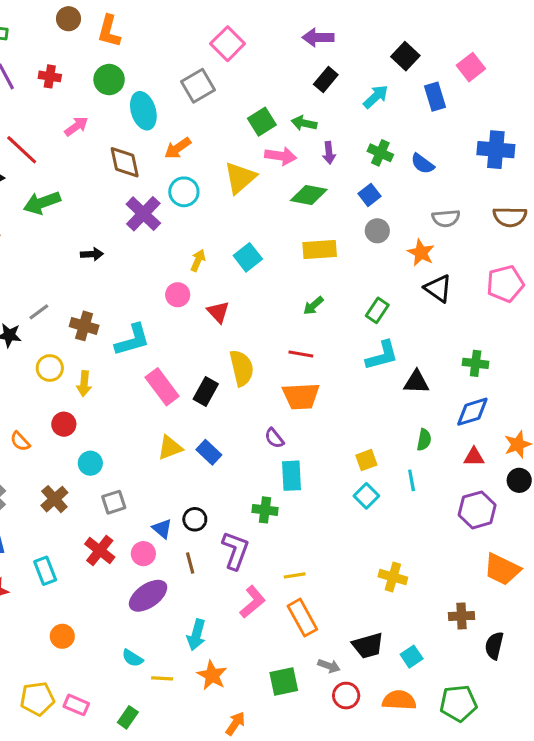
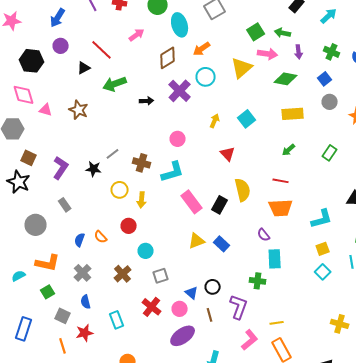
brown diamond: (125, 162) -> (168, 58), turned 70
black arrow: (92, 254) -> (147, 101), moved
pink circle: (178, 295) -> (178, 139), moved
cyan L-shape: (382, 356) -> (322, 219), moved

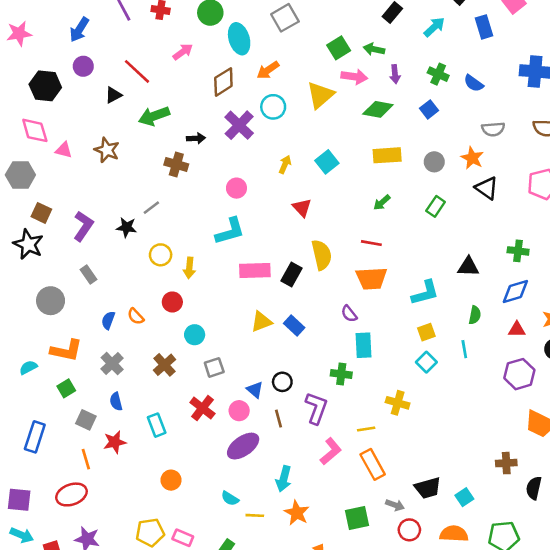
gray circle: (330, 102) -> (434, 162), moved
brown cross: (142, 163) -> (176, 164), moved
pink rectangle: (192, 202) -> (255, 271), turned -55
yellow cross: (340, 324) -> (398, 403), moved

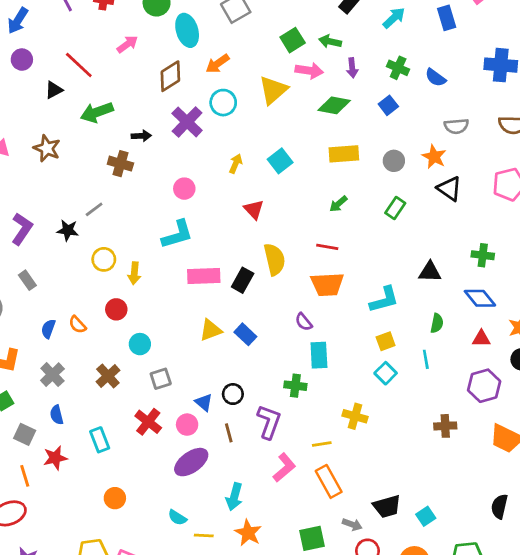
blue diamond: (515, 292) -> (480, 298), turned 68
brown cross: (506, 463) -> (445, 426), moved

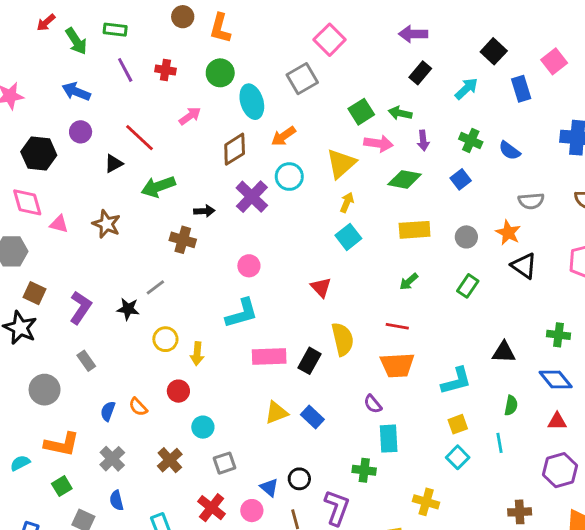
blue arrow: (18, 21) -> (76, 92), turned 80
yellow arrow: (236, 164) -> (347, 202), moved

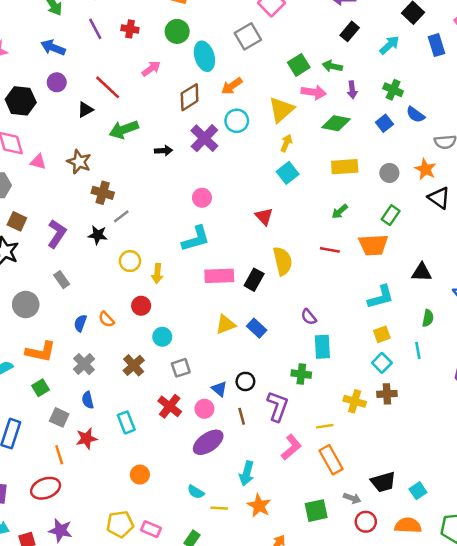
blue semicircle: (510, 151) -> (415, 115), moved
brown cross: (183, 240) -> (103, 193), moved
orange trapezoid: (397, 365) -> (373, 245), moved
brown cross: (520, 512) -> (387, 394), moved

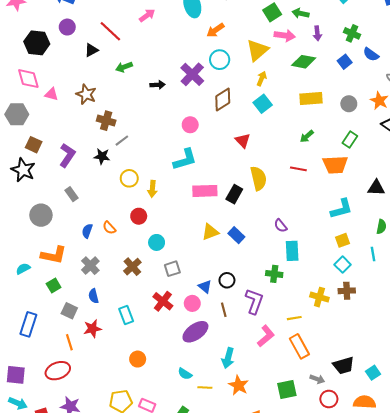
brown diamond: (190, 97) -> (223, 100), moved
green arrow: (124, 129) -> (124, 67), size x0.7

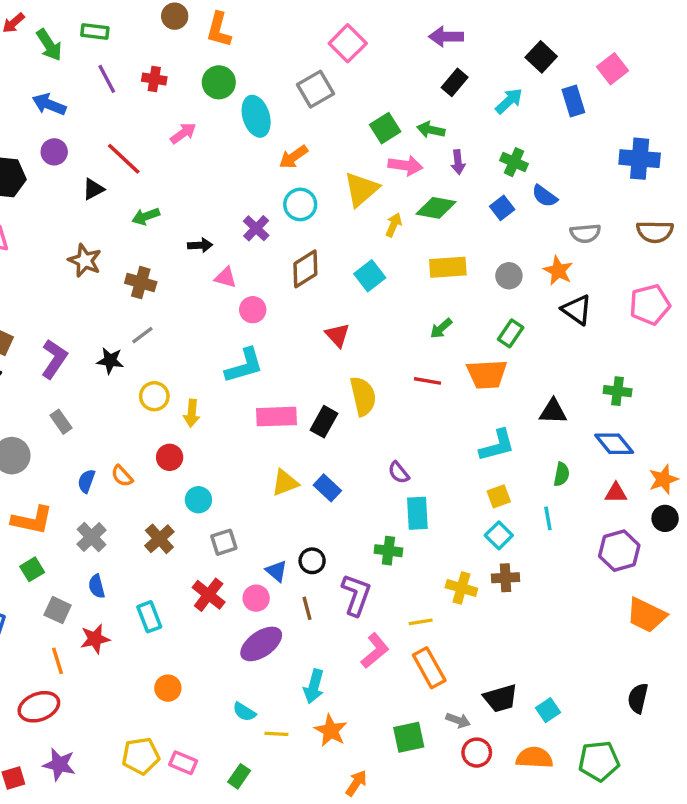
purple cross: (192, 74) -> (256, 228), size x0.7
yellow arrow: (262, 79) -> (394, 225), moved
pink triangle: (51, 94) -> (226, 277), moved
brown cross: (106, 121) -> (141, 283), moved

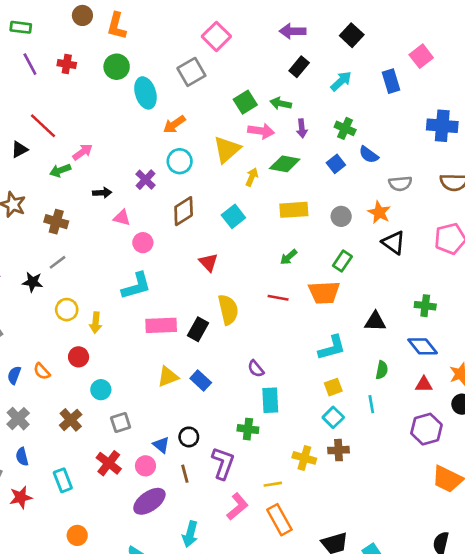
black square: (541, 57) -> (352, 35), moved
pink arrow: (183, 133) -> (82, 152), moved

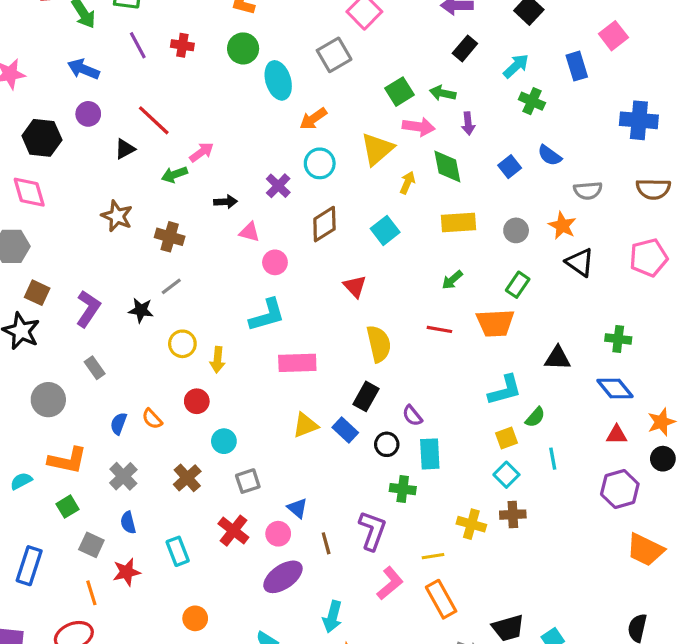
green cross: (345, 128) -> (532, 101), moved
green diamond: (285, 164) -> (447, 167), turned 68
black rectangle: (198, 329) -> (366, 396), moved
green semicircle: (382, 370) -> (535, 417), moved, turned 30
black circle: (189, 437) -> (387, 444), moved

